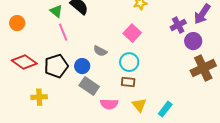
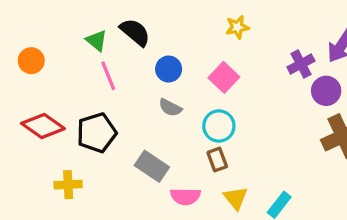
blue circle: (82, 66) -> (169, 69), moved
brown rectangle: (128, 82) -> (217, 160), turned 64

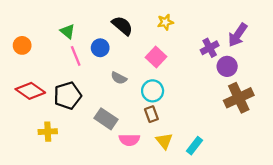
black semicircle: (135, 32) -> (122, 26), moved
blue circle: (169, 69) -> (100, 48), moved

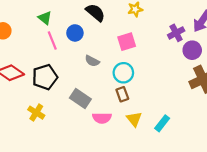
pink square: (156, 57) -> (127, 42), turned 30
yellow cross: (48, 132) -> (36, 113), moved, turned 35

